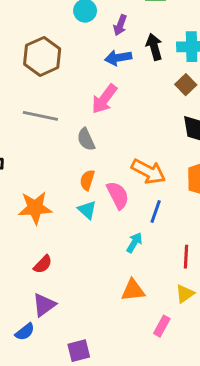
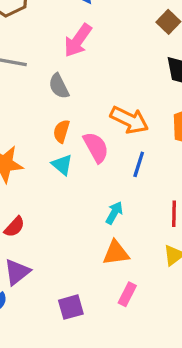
cyan arrow: (134, 243) -> (114, 213), moved
pink rectangle: (162, 326) -> (127, 294), moved
purple square: (79, 351) -> (71, 307), moved

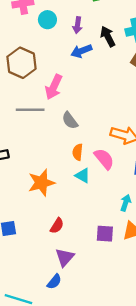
pink arrow: (78, 40) -> (54, 87), moved
purple square: (71, 307) -> (105, 234), moved, turned 30

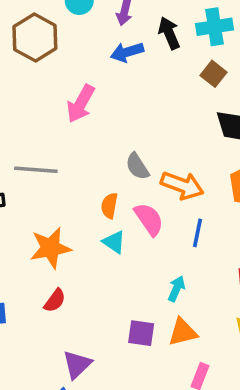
brown hexagon: (21, 63) -> (35, 38), moved
gray line: (30, 110) -> (36, 170), moved
gray semicircle: (70, 120) -> (137, 166), moved
red semicircle: (57, 226) -> (55, 301), moved

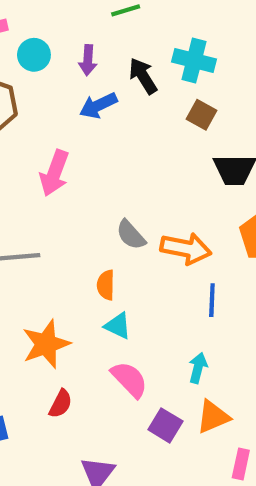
cyan cross: (215, 27) -> (194, 61), turned 32
pink semicircle: (149, 219) -> (129, 379), moved
purple square: (141, 333) -> (165, 425), turned 32

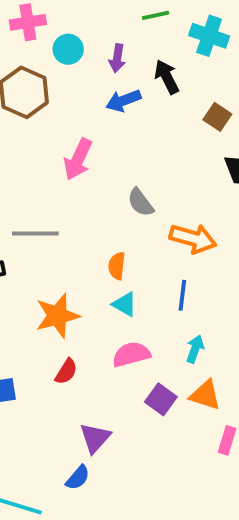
cyan cross: (194, 61) -> (209, 36), moved
gray semicircle: (131, 235) -> (141, 203), moved
blue line: (212, 300) -> (182, 295), moved
pink semicircle: (129, 379) -> (131, 354), turned -66
orange triangle: (213, 417) -> (205, 395), turned 36

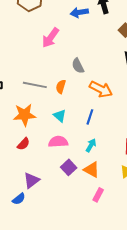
gray line: (35, 233) -> (35, 85), moved
orange semicircle: (117, 266) -> (61, 87), moved

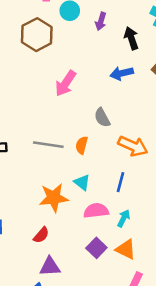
blue arrow: (79, 12) -> (122, 73), moved
orange star: (25, 115) -> (54, 198), moved
pink semicircle: (58, 142) -> (96, 211), moved
red semicircle: (23, 144) -> (41, 235), moved
purple triangle: (31, 180) -> (50, 267), turned 36

